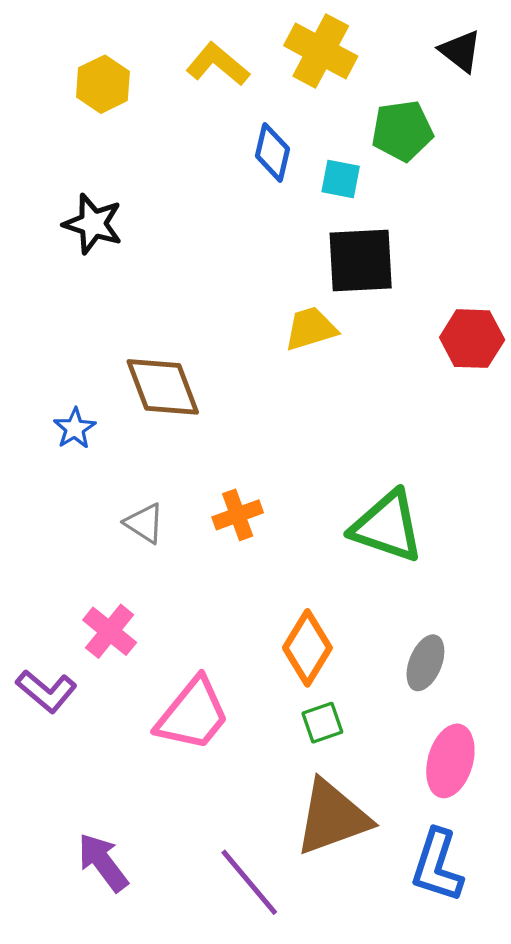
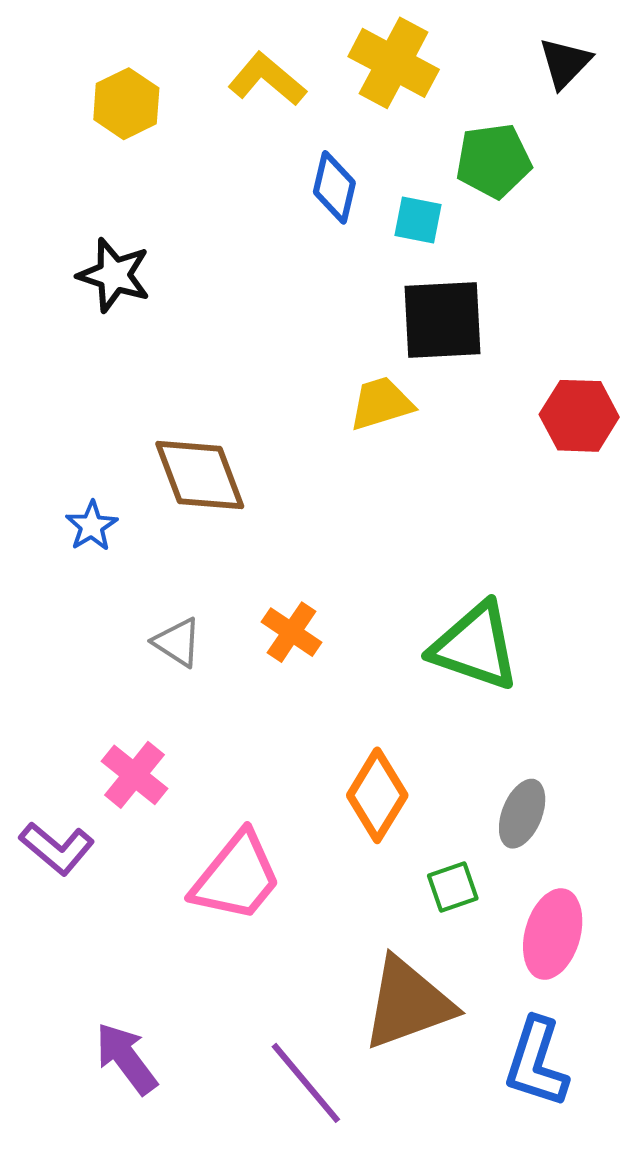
black triangle: (460, 51) -> (565, 63), turned 36
orange cross: (238, 515) -> (292, 632), turned -36
green square: (322, 723) -> (453, 887), moved

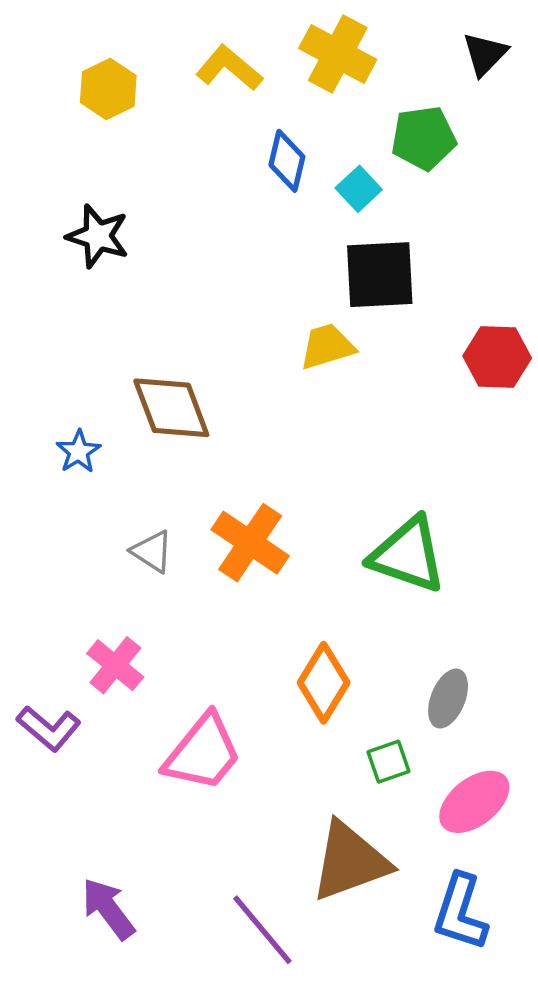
cyan square: (418, 220) -> (359, 189), turned 36
orange cross: (292, 632) -> (250, 543), size x1.5
pink ellipse: (553, 934) -> (474, 802), turned 36

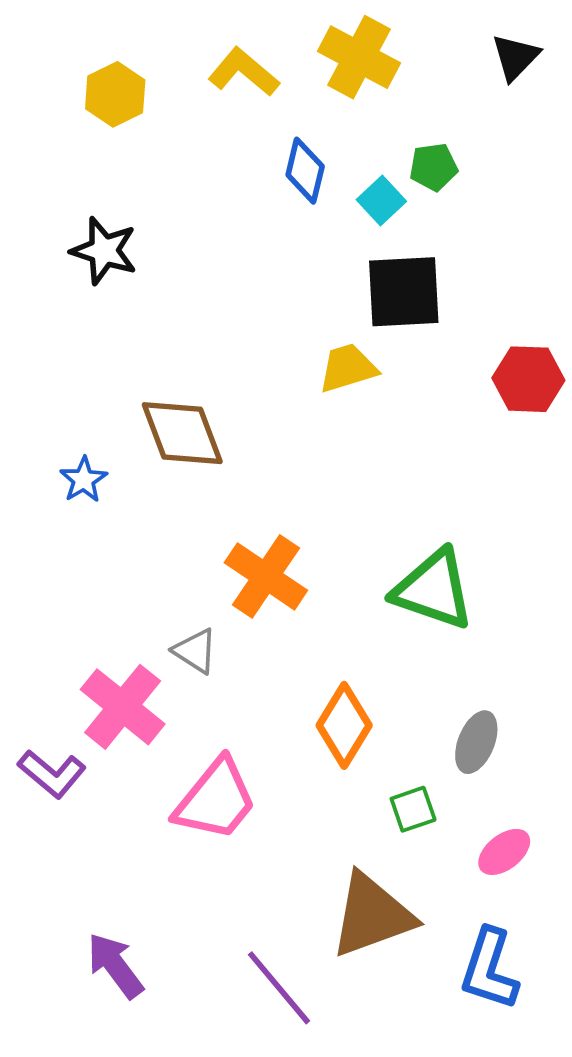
green pentagon: (424, 138) -> (433, 167), moved, size x0.7
gray triangle: (152, 551) -> (195, 651), moved
pink cross: (115, 665) -> (123, 707), size x1.4
pink ellipse: (474, 802) -> (504, 852), size x0.7

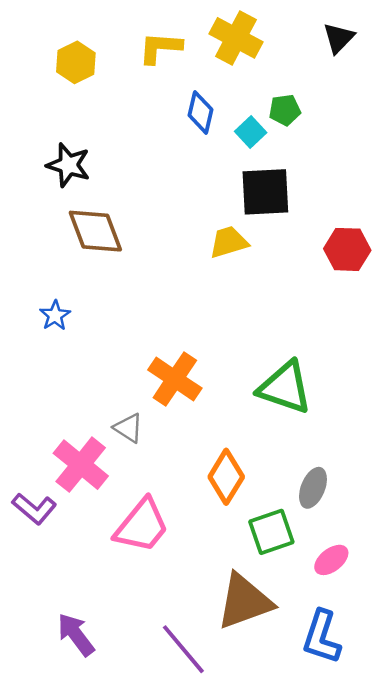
yellow L-shape: (244, 72) -> (160, 48), turned -36
brown diamond: (182, 433) -> (95, 231), moved
green square: (413, 809) -> (271, 532), size x1.5

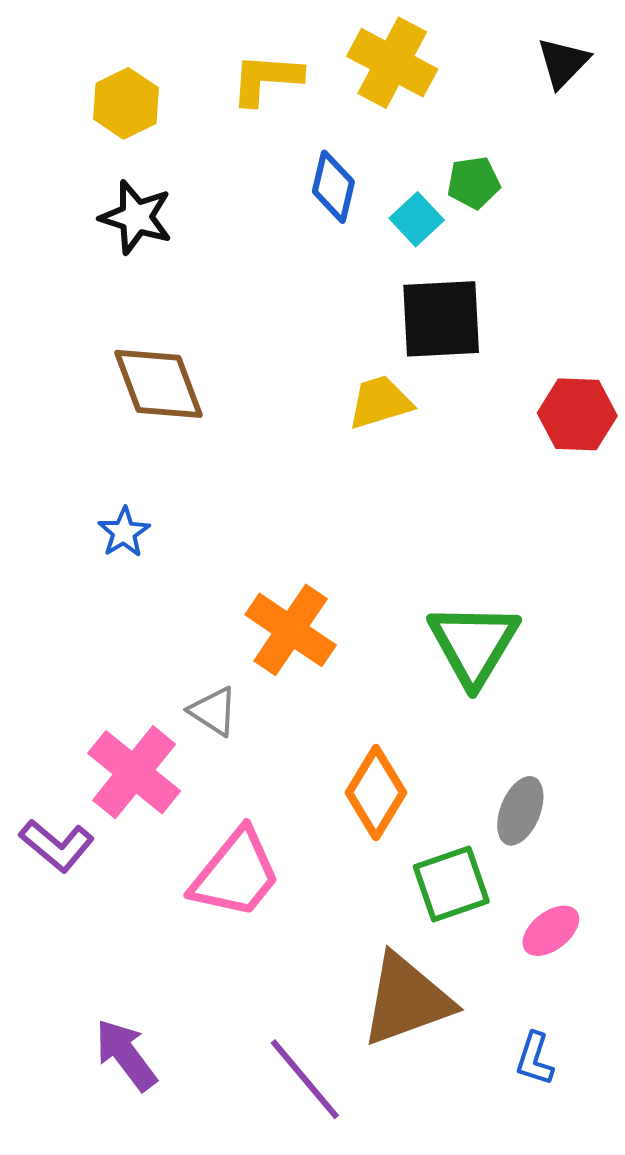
black star: (68, 165) -> (136, 217), moved
blue star: (55, 315) -> (124, 532), moved
green triangle: (285, 388) -> (474, 644), turned 42
blue L-shape: (322, 637) -> (535, 1059), size x0.6

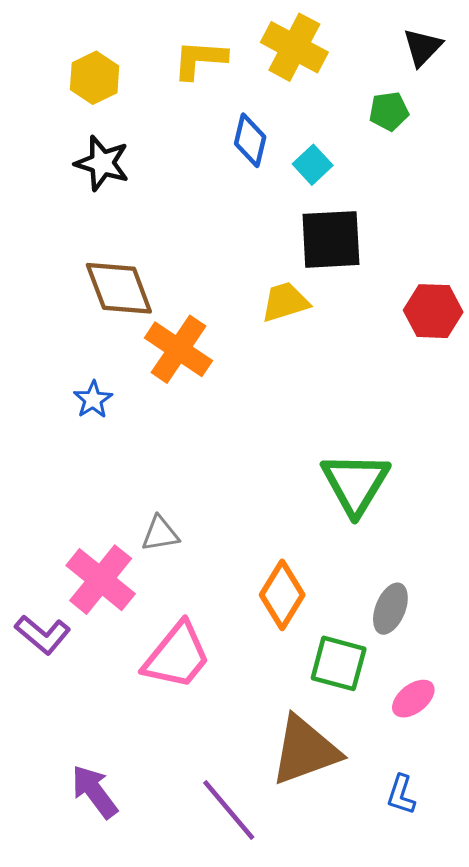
green pentagon: (474, 183) -> (389, 111), moved
orange cross: (291, 630) -> (178, 349), moved
gray triangle: (213, 711) -> (160, 534), turned -42
green square: (451, 884) -> (339, 663), turned 34

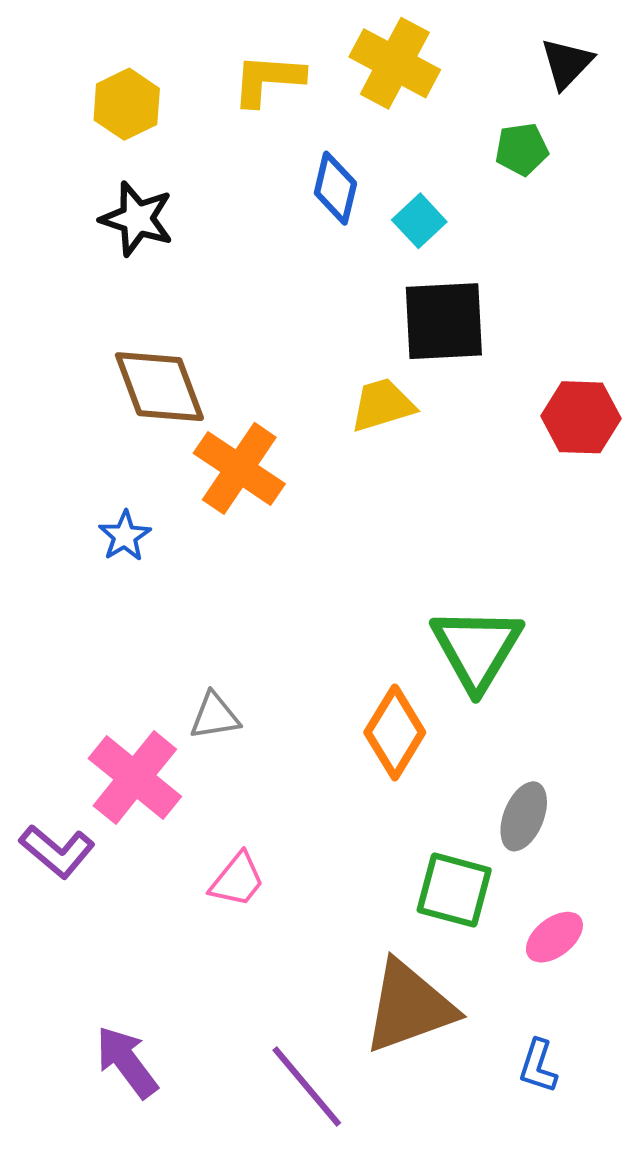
orange diamond: (282, 595) -> (395, 732), moved
pink trapezoid: (177, 656) -> (237, 880), size x0.6

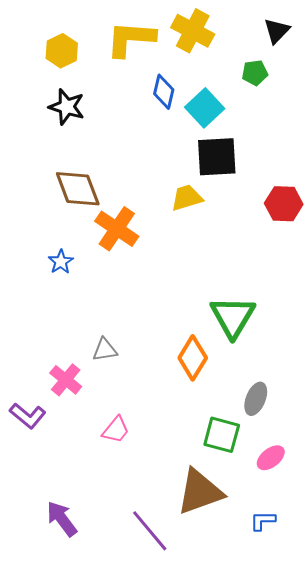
yellow L-shape: (268, 80) -> (131, 39), size x1.4
cyan square: (419, 221) -> (205, 108), size x1.5
pink cross: (135, 777) -> (66, 380), size x0.7
blue L-shape: (538, 1066) -> (263, 521), turned 72

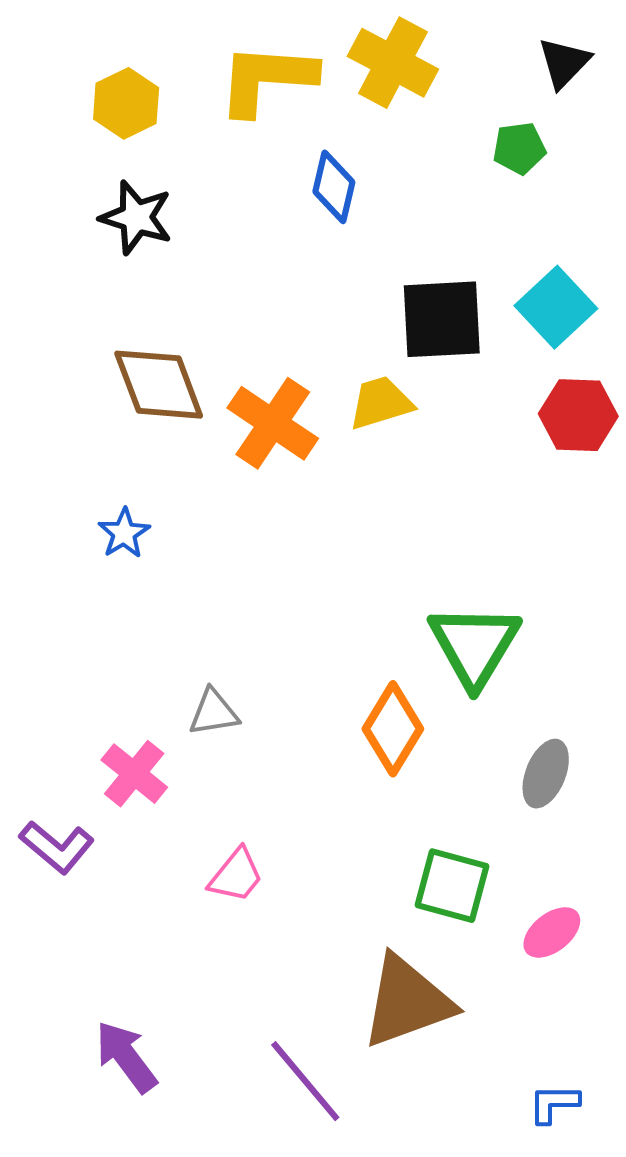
cyan square: (205, 108) -> (556, 307), moved
orange cross: (117, 229) -> (273, 423), moved
gray ellipse: (256, 399) -> (546, 774), moved
blue L-shape: (263, 521) -> (554, 1104), moved

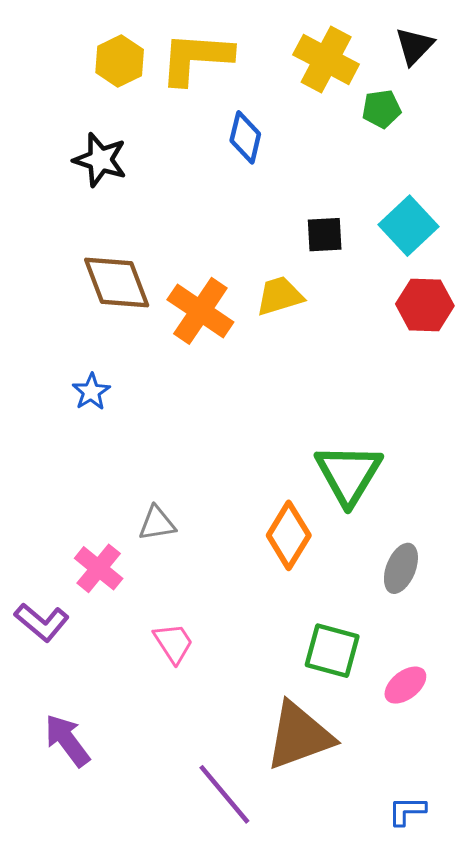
yellow cross: (393, 63) -> (326, 60), moved
yellow hexagon: (126, 103) -> (120, 61), moved
black square: (442, 319) -> (325, 235), size x0.6
pink trapezoid: (236, 875) -> (173, 643), turned -72
purple arrow: (126, 1057) -> (67, 740), moved

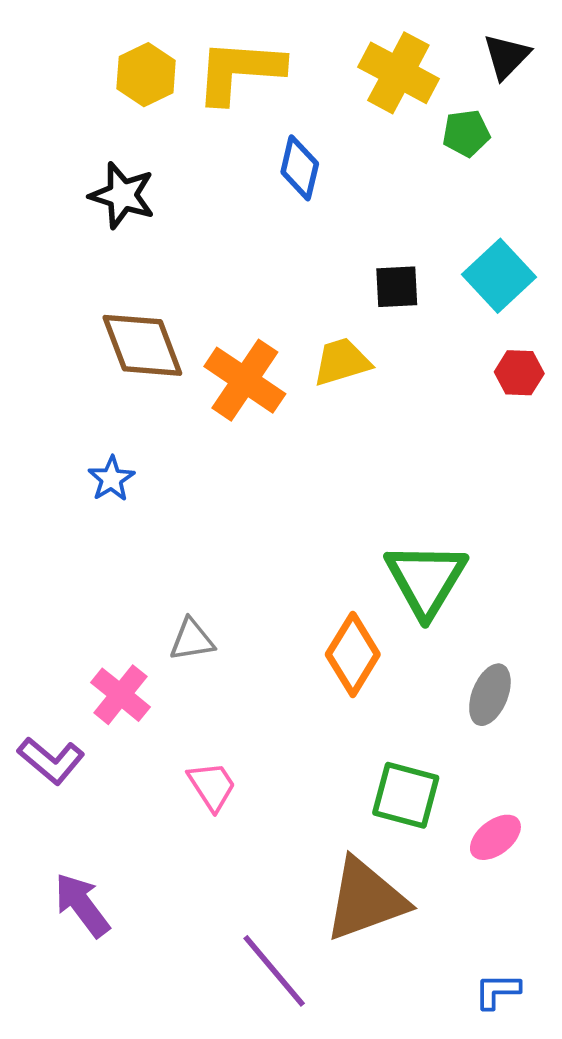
red hexagon: (425, 305) -> (519, 373), size x0.7

